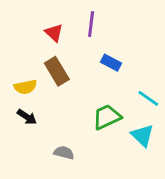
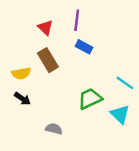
blue rectangle: (111, 63) -> (84, 47), moved

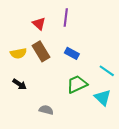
blue rectangle: (84, 47) -> (72, 53), moved
yellow semicircle: (21, 73) -> (18, 53), moved

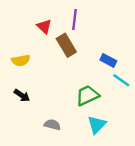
brown rectangle: (41, 51) -> (66, 45), moved
blue rectangle: (72, 53) -> (108, 60), moved
cyan triangle: (103, 98) -> (97, 125), moved, turned 30

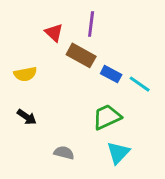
brown rectangle: (66, 45) -> (81, 55), turned -30
blue rectangle: (108, 60) -> (111, 74), moved
cyan line: (121, 80) -> (140, 84), moved

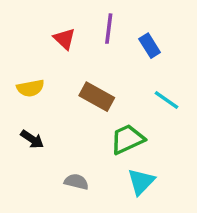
brown rectangle: (81, 55) -> (97, 97), moved
blue rectangle: (111, 74) -> (150, 46), moved, turned 30

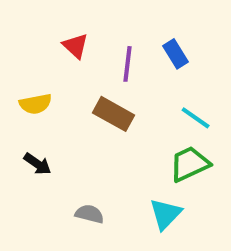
purple line: (109, 29) -> (128, 64), moved
green trapezoid: (127, 139) -> (190, 164), moved

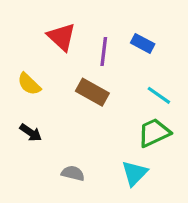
red triangle: (75, 46) -> (62, 37), size x1.4
blue rectangle: (176, 54) -> (143, 43), turned -30
yellow semicircle: (35, 104) -> (29, 84), turned 55

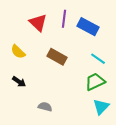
blue rectangle: (143, 43) -> (88, 27), size x1.5
purple line: (104, 52) -> (64, 19), moved
cyan triangle: (135, 173) -> (101, 107), moved

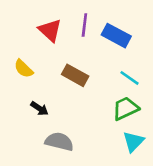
black arrow: (19, 82) -> (39, 108), moved
gray semicircle: (45, 107) -> (59, 142), size x1.5

